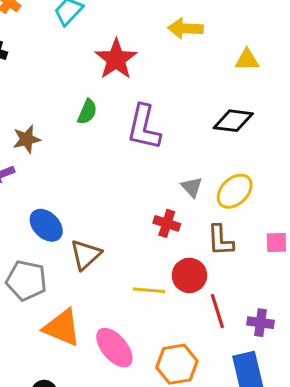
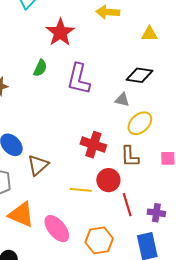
gray triangle: (192, 187) -> (122, 100), moved, turned -35
red cross: (167, 223) -> (93, 145), size x1.4

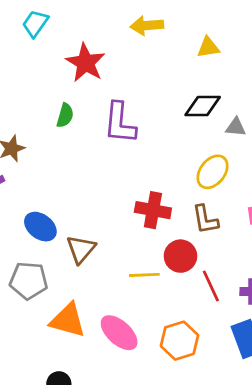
gray triangle: (122, 100) -> (236, 127), moved

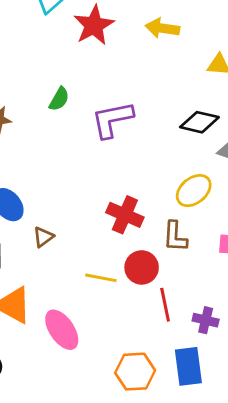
red star: (86, 63) -> (94, 25), moved
purple L-shape: (120, 123) -> (112, 120), turned 60
brown triangle: (81, 249) -> (43, 237), size x0.7
orange hexagon: (179, 341) -> (135, 372), moved

